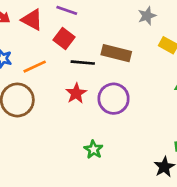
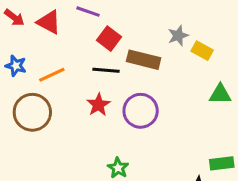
gray star: (147, 16) -> (178, 36), moved
red square: (64, 38) -> (109, 39), moved

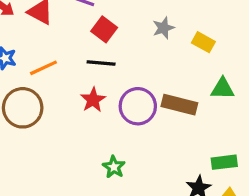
gray star: (178, 36) -> (163, 28), moved
brown rectangle: (144, 60) -> (179, 105), moved

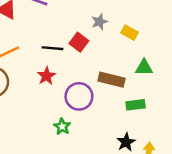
red square: (104, 29) -> (79, 42), moved
purple circle: (138, 106) -> (79, 96), moved
green rectangle: (224, 162) -> (136, 105), moved

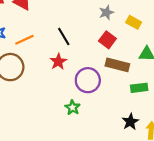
red square: (79, 42) -> (107, 40), moved
black line: (52, 48) -> (64, 36), turned 54

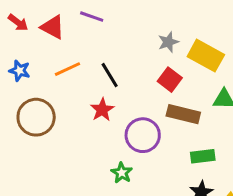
yellow rectangle: (134, 22) -> (206, 56), size x1.6
orange line: (24, 40) -> (68, 69), moved
green rectangle: (139, 88) -> (203, 156), moved

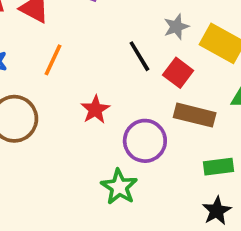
orange line: (68, 69) -> (53, 60), turned -40
black line: (110, 75) -> (139, 56), moved
green star: (122, 173) -> (119, 187), size x1.4

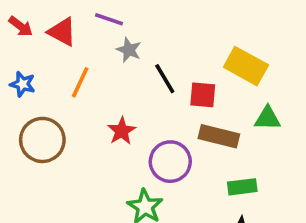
gray star: (176, 27) -> (129, 50), moved, turned -30
red square: (178, 73) -> (203, 95), turned -32

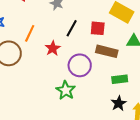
black line: (165, 79) -> (72, 28), moved, turned 60
orange line: (80, 82) -> (30, 33), moved

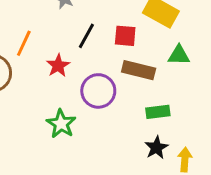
green star: (66, 90) -> (61, 124), moved

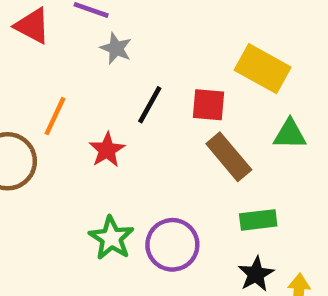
brown rectangle: (139, 70) -> (229, 157), turned 36
purple circle: (98, 91) -> (172, 245), moved

